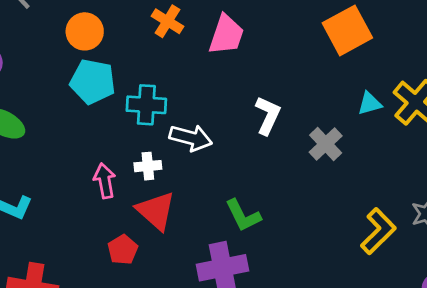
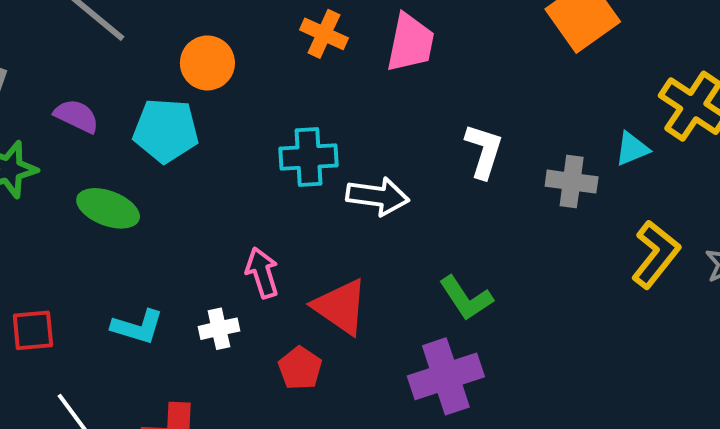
cyan pentagon: (93, 82) -> (166, 130), moved
cyan triangle: (370, 103) -> (632, 149), moved
gray cross: (326, 144) -> (572, 182), turned -32
white cross: (148, 166) -> (219, 329), moved
yellow L-shape: (378, 231) -> (656, 254), moved

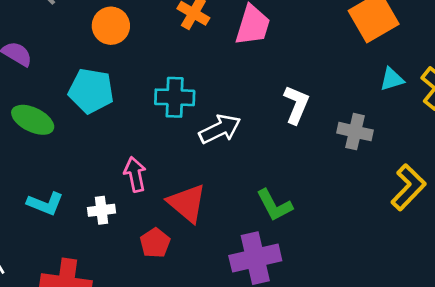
cyan pentagon: (166, 130) -> (91, 91), moved
cyan triangle: (632, 149) -> (392, 79), moved
white arrow: (378, 196) -> (220, 129), turned -39

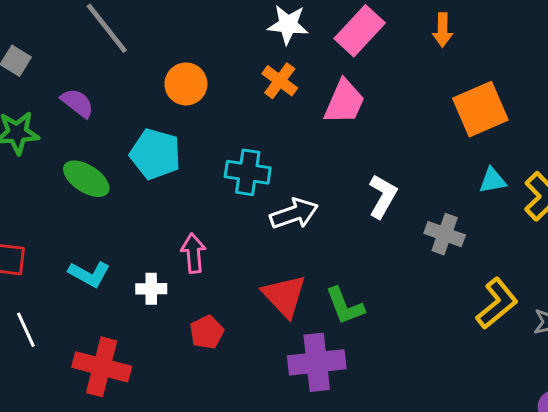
red triangle: (187, 203) -> (284, 296), moved

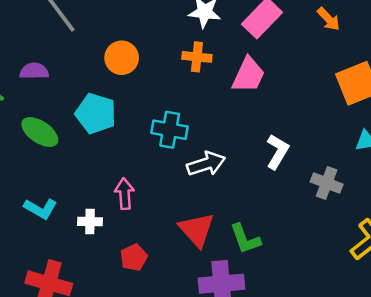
orange arrow: (442, 30) -> (329, 19), turned -45
orange cross: (280, 81) -> (197, 57), turned -32
purple semicircle: (77, 103) -> (34, 71), turned -40

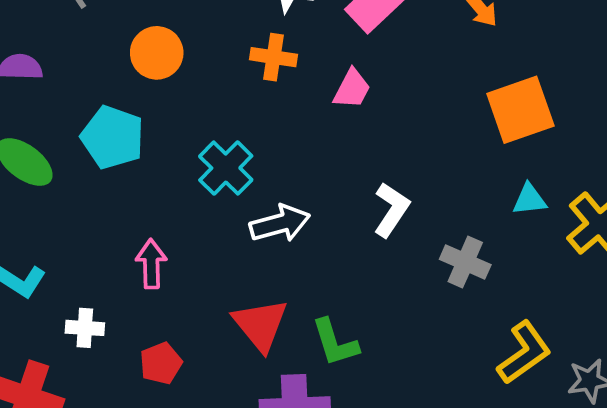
pink trapezoid: (248, 75) -> (352, 89), size x0.7
cyan cross: (170, 130) -> (226, 168), turned 32
white cross: (90, 222) -> (85, 328), moved

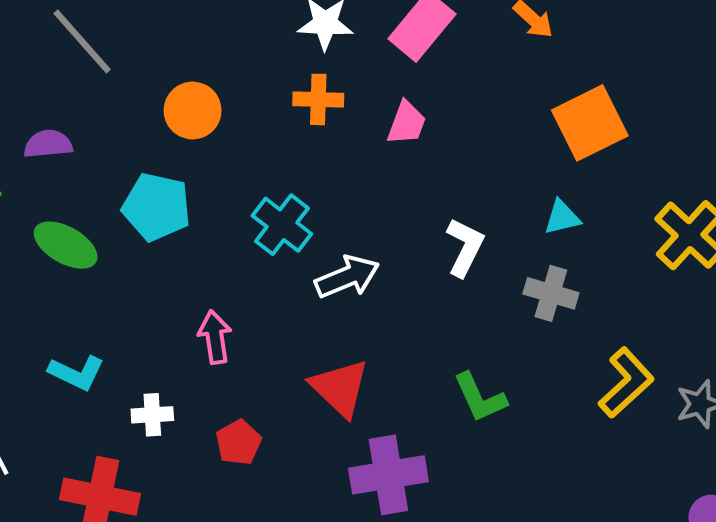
cyan triangle: (529, 199) -> (562, 217), moved
green L-shape: (335, 343) -> (480, 398), moved

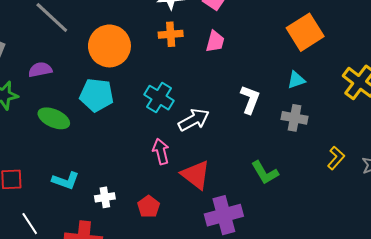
orange circle: (193, 111) -> (109, 46), size x1.5
pink arrow: (215, 337) -> (161, 151), moved
yellow L-shape: (626, 383) -> (336, 158), size x0.7

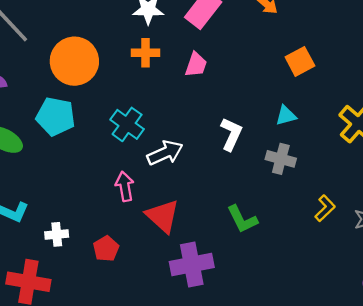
orange square: (305, 32) -> (300, 61), size x0.7

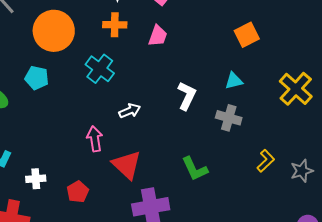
cyan pentagon: (56, 116) -> (37, 78), size x0.7
cyan cross: (127, 124) -> (100, 69), moved
white arrow: (165, 153) -> (130, 111), size x0.7

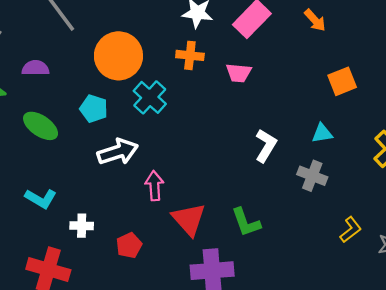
pink trapezoid: (158, 36) -> (239, 73), turned 70
cyan cross: (100, 69) -> (150, 97), moved
white arrow: (130, 111) -> (118, 152), moved, size x1.6
green L-shape: (195, 169) -> (246, 222), moved

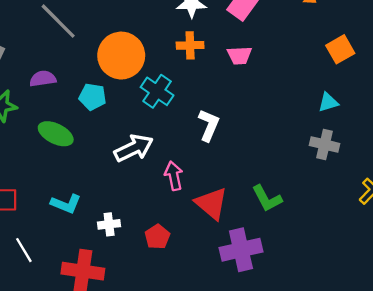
cyan pentagon: (94, 109) -> (93, 97), moved
white L-shape: (266, 146) -> (209, 125), moved

